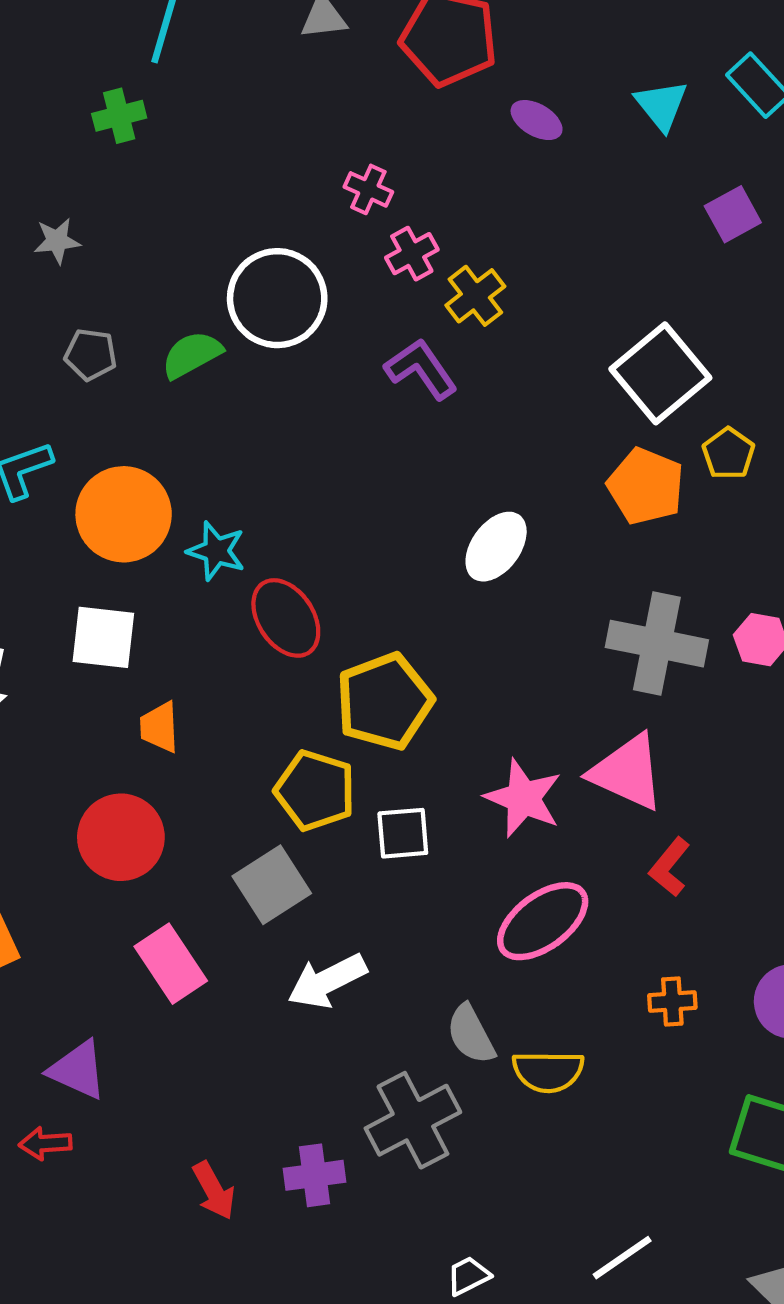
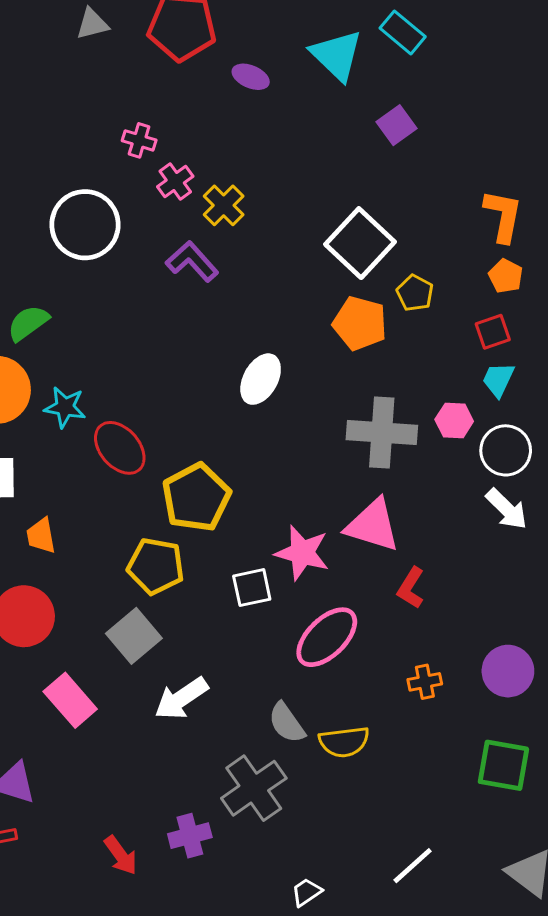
cyan triangle: (661, 105) -> (337, 55), size x1.4
green semicircle: (192, 355) -> (28, 323), moved
white square: (403, 833) -> (252, 588), moved

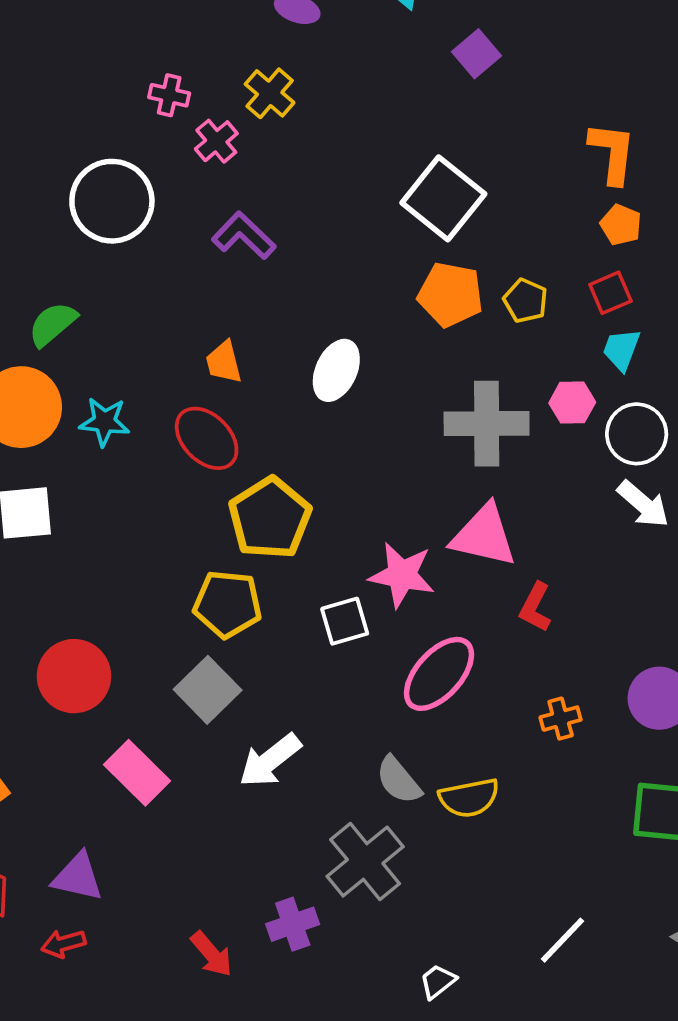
yellow cross: (224, 205) -> (270, 93), moved
yellow pentagon: (415, 293) -> (525, 301), moved
red ellipse: (120, 448) -> (207, 438), moved
orange trapezoid: (41, 536) -> (224, 362), moved

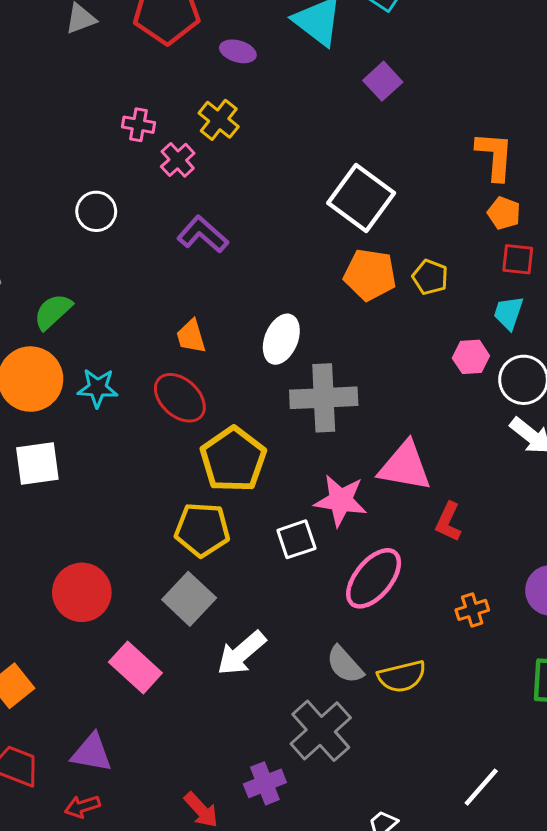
white circle: (112, 201) -> (96, 211), size x0.6
red square: (610, 293) -> (518, 259), moved, turned 32
gray cross: (487, 424) -> (324, 398), moved

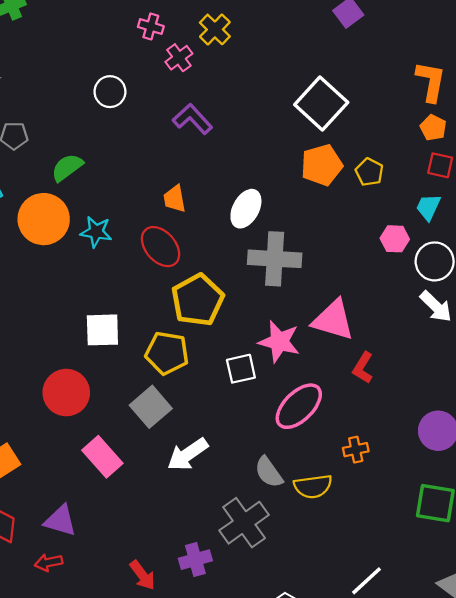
orange pentagon: (370, 275) -> (322, 165), turned -30
white square: (37, 463) -> (102, 330), moved
orange cross: (472, 610) -> (356, 450), moved

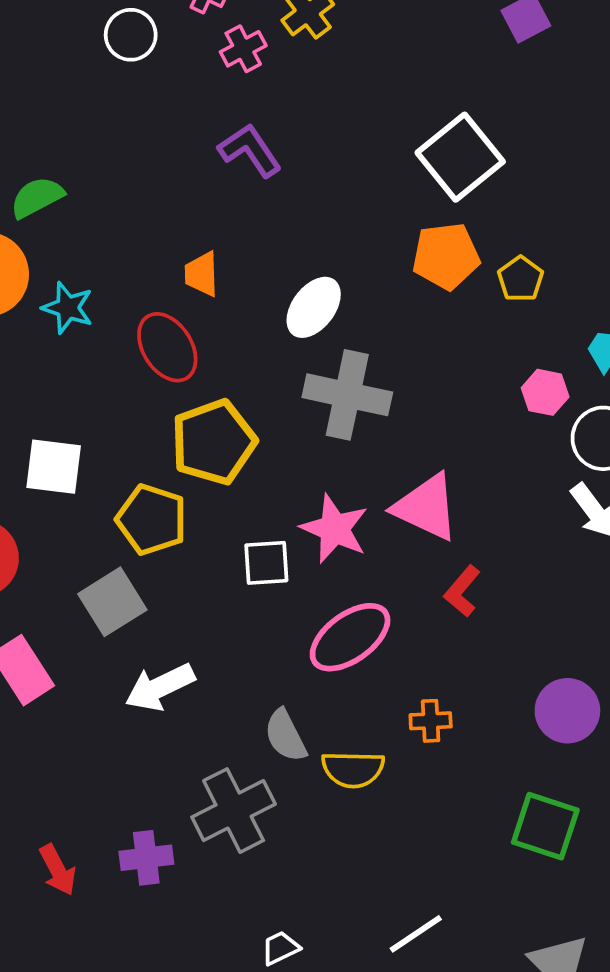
white circle: (110, 92) -> (131, 35), moved

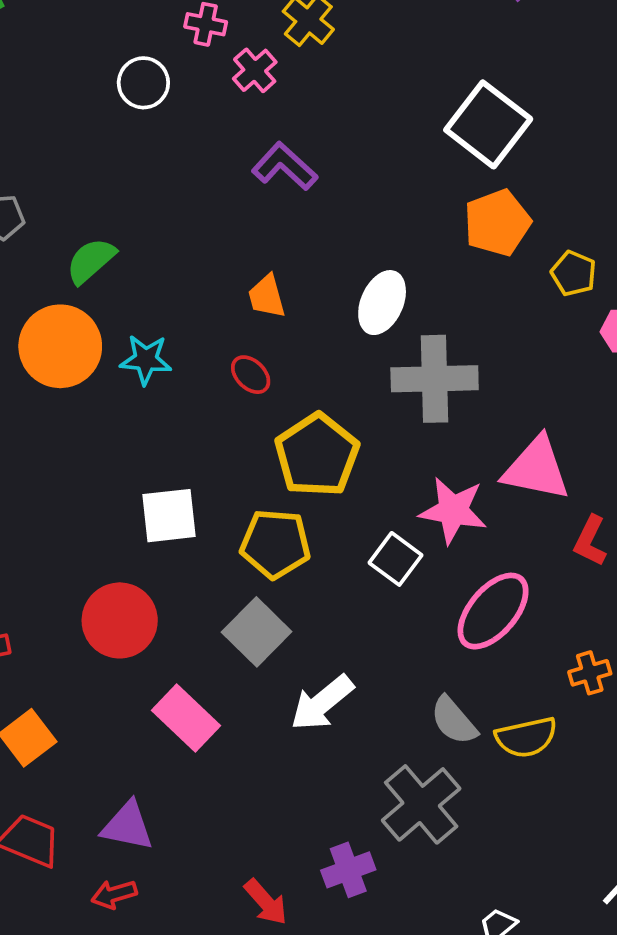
yellow pentagon: (521, 279) -> (574, 273), moved
red ellipse: (167, 347) -> (251, 375), size x0.6
white square: (266, 563) -> (396, 559), turned -36

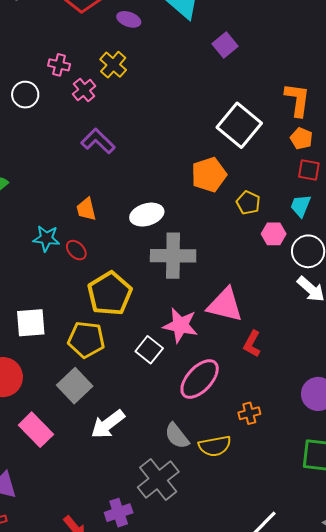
white square: (488, 124) -> (239, 125), moved
white ellipse: (382, 303) -> (147, 215), turned 48
cyan star: (146, 360) -> (46, 238), moved

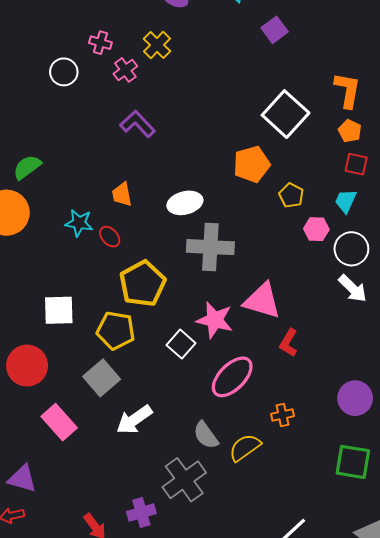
yellow semicircle: (215, 446) -> (245, 448), turned 152

